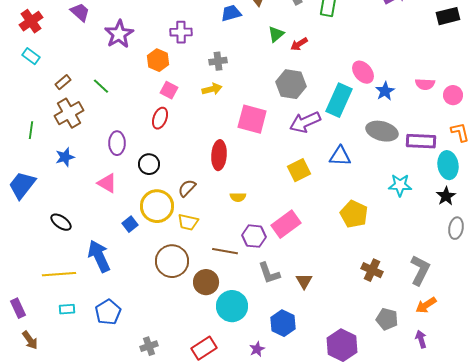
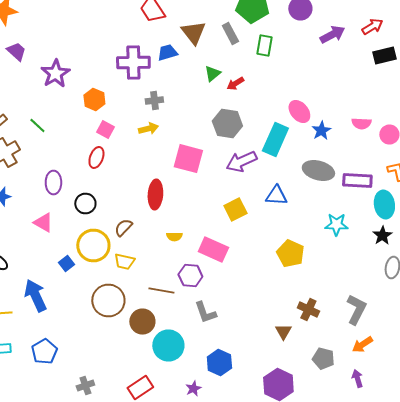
purple cross: (181, 32) -> (133, 62), moved, size x1.5
pink rectangle: (286, 224) -> (213, 250), moved, turned 60
brown triangle: (304, 281) -> (283, 332), moved

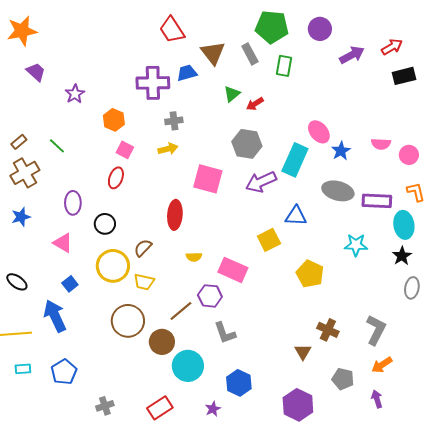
purple star: (55, 74) -> (75, 94), size x0.7
yellow square: (235, 210) -> (269, 240), moved
blue square: (66, 264) -> (70, 284), moved
brown line: (161, 290) -> (181, 311), turned -50

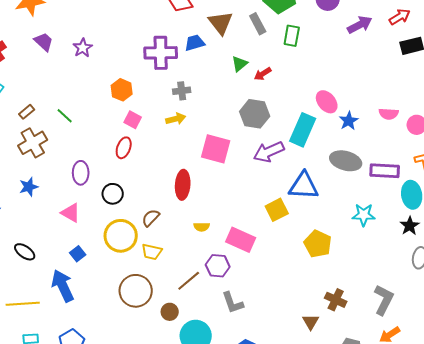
purple star: (75, 94) -> (83, 48), moved
blue triangle: (296, 216) -> (304, 186), size x1.4
brown circle: (162, 342) -> (170, 312), size x0.7

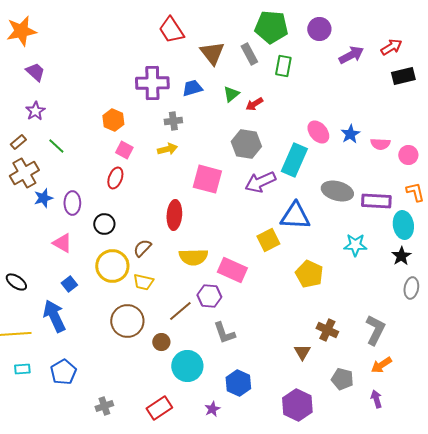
blue trapezoid: (195, 43) -> (192, 88), moved
purple star: (83, 48) -> (35, 111), moved
blue star: (349, 121) -> (350, 134), moved
blue star: (29, 187) -> (43, 198), moved
yellow semicircle: (202, 227) -> (193, 257), size x1.8

